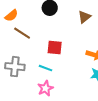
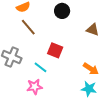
brown triangle: (84, 17) -> (93, 30), turned 40

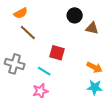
black circle: (62, 11) -> (75, 15), moved

